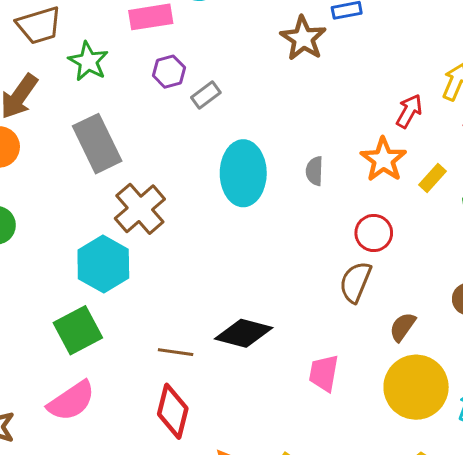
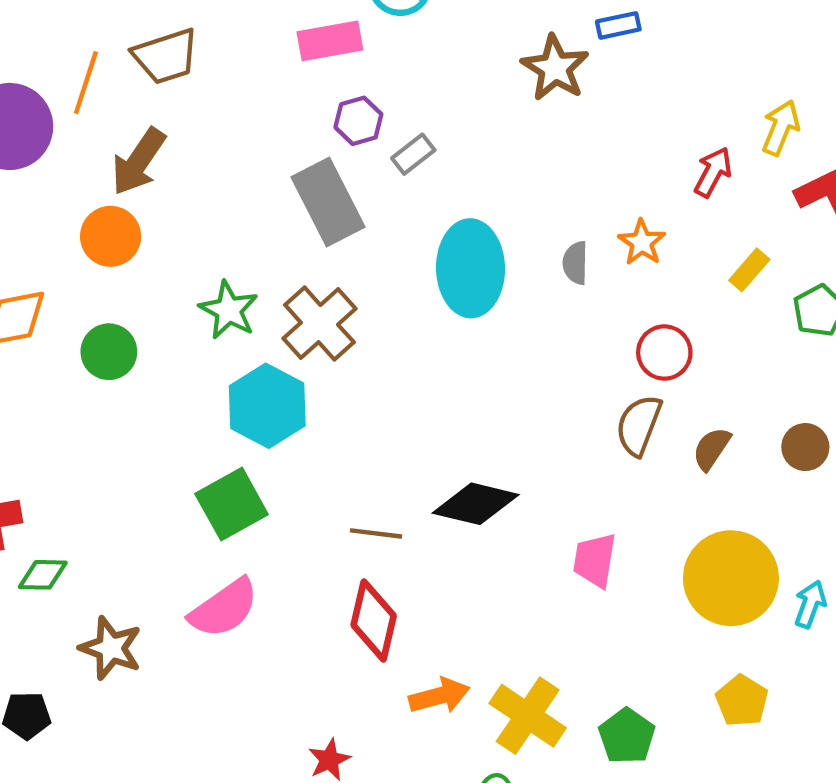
green star: (88, 61) -> (229, 310), moved
gray rectangle: (97, 144) -> (328, 202), moved
orange star: (383, 160) -> (642, 242), moved, size x0.7
brown semicircle: (403, 327) -> (712, 449), moved

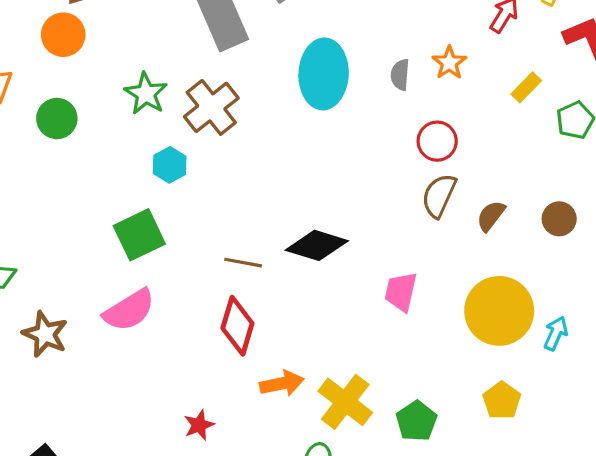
red circle: (664, 352) -> (437, 141), moved
cyan hexagon: (267, 406) -> (170, 165), size x0.6

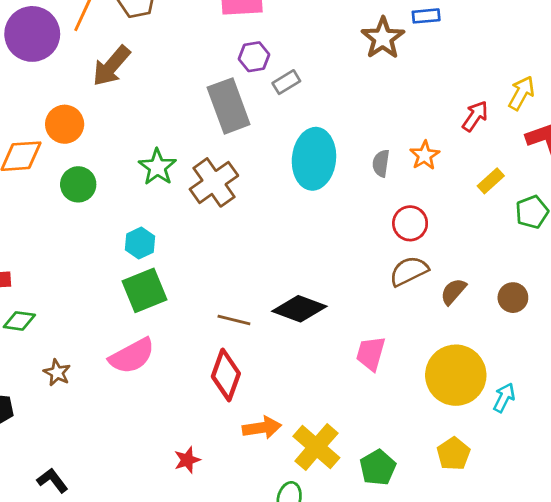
orange circle: (63, 35) -> (65, 124), moved
cyan hexagon: (170, 165) -> (140, 243), moved
brown semicircle: (439, 196) -> (409, 271), turned 36
brown star: (45, 334) -> (57, 373), size x0.7

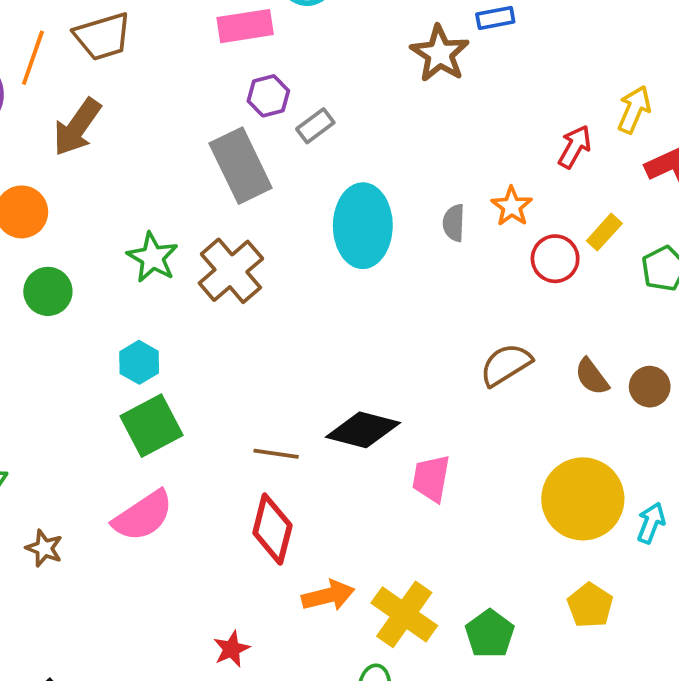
red circle: (410, 223) -> (555, 259), moved
brown semicircle: (453, 292) -> (592, 377), moved, turned -72
pink trapezoid: (371, 353) -> (431, 478), moved

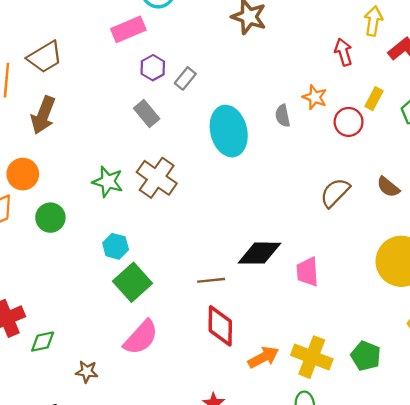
red arrow: (575, 147) -> (343, 52), turned -32
gray rectangle: (241, 166) -> (147, 114), size x0.6

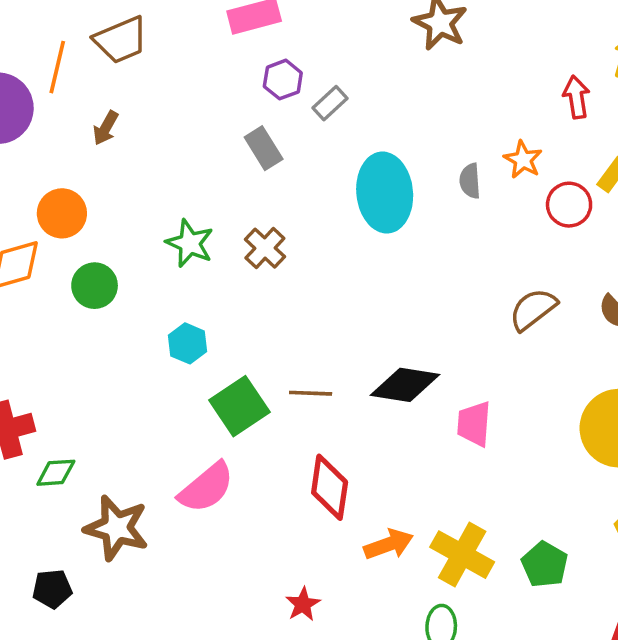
brown arrow: (43, 115) -> (106, 128), size x0.6
brown cross: (157, 178) -> (265, 248), size x0.7
brown line: (211, 280) -> (311, 393), moved
green square: (132, 282) -> (239, 406), moved
brown star: (87, 372) -> (116, 528), size x1.8

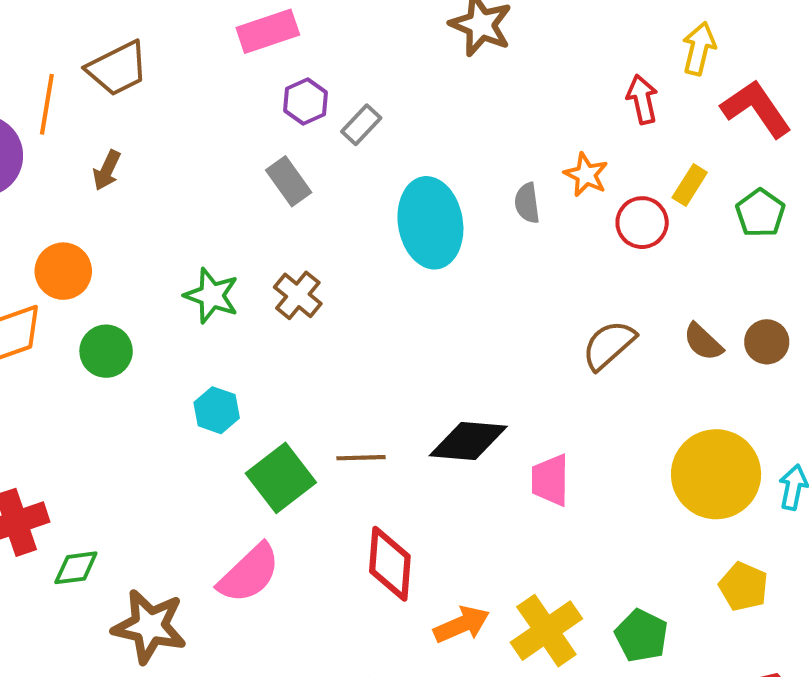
yellow cross: (462, 555) -> (546, 631), turned 30

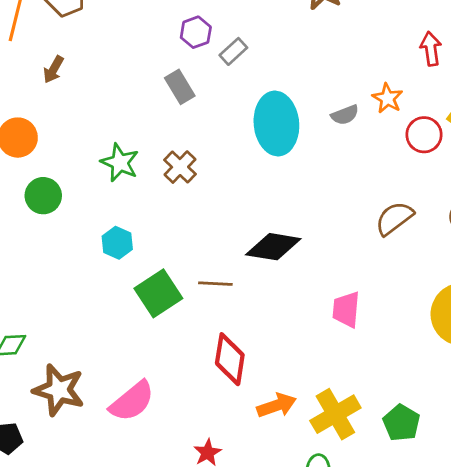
gray semicircle: (527, 203) -> (345, 115), turned -108
black diamond: (468, 441) -> (273, 247), moved
pink semicircle: (249, 573) -> (132, 401), moved

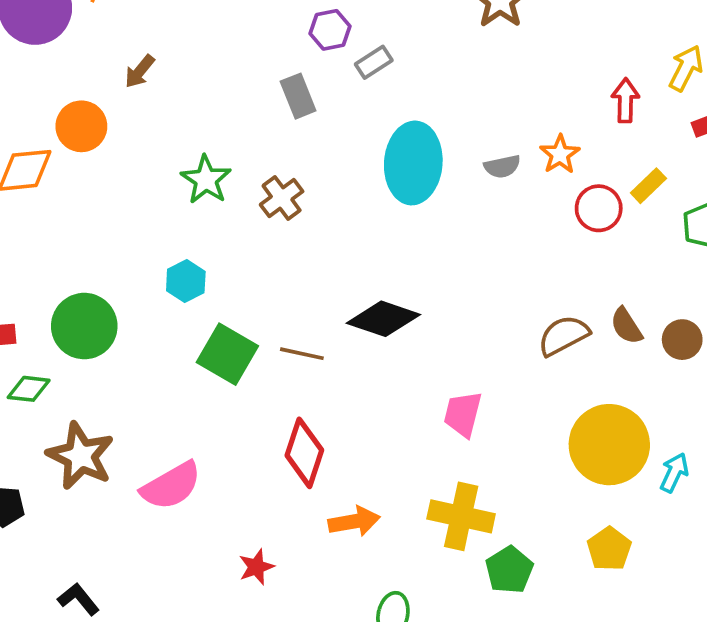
brown arrow: (53, 70) -> (140, 71), moved
green circle: (43, 196) -> (84, 326), moved, size x1.4
brown semicircle: (394, 218) -> (564, 336), moved
green square: (158, 293) -> (227, 354), turned -36
yellow cross: (335, 414) -> (461, 516), moved, turned 33

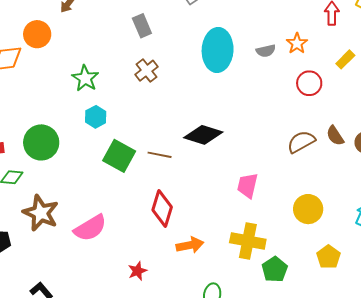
gray rectangle: (298, 96) -> (142, 26), moved
green star: (206, 180) -> (85, 78), moved
red circle: (599, 208) -> (309, 83), moved
yellow circle: (609, 445) -> (308, 209), moved, size x0.7

